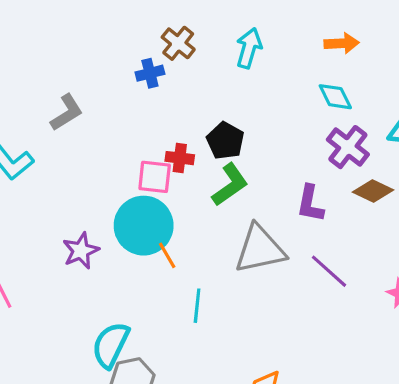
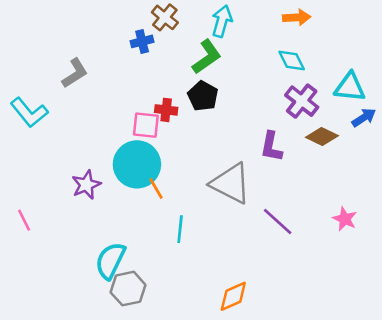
green L-shape: (230, 185) -> (207, 57), moved
gray triangle: (260, 249) -> (231, 183), turned 39
purple line: (329, 271) -> (278, 221), moved

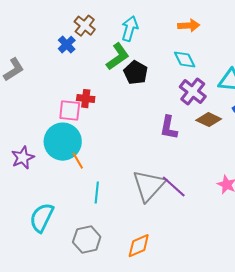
blue cross: (142, 41) -> (67, 45), turned -30
black pentagon: (203, 96) -> (136, 73), moved
gray triangle: (231, 183) -> (149, 186), moved, turned 45
gray hexagon: (128, 289) -> (87, 240), moved

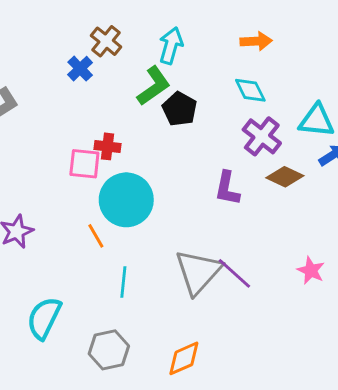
cyan circle: (63, 142) -> (126, 200), moved

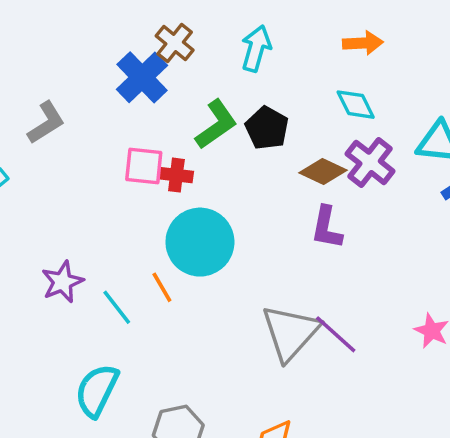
blue cross: (80, 69) -> (142, 77), size x1.6
green L-shape: (154, 86) -> (216, 124), moved
pink square: (84, 164) -> (144, 166), moved
brown diamond: (285, 177) -> (323, 171), moved
cyan line: (123, 282) -> (117, 307), moved, turned -44

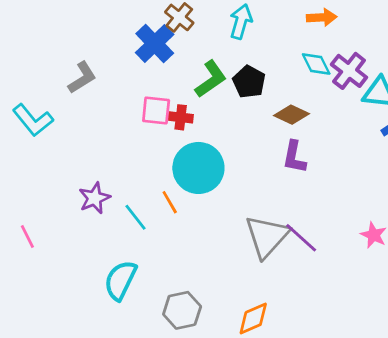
purple cross: (370, 162) -> (349, 71), moved

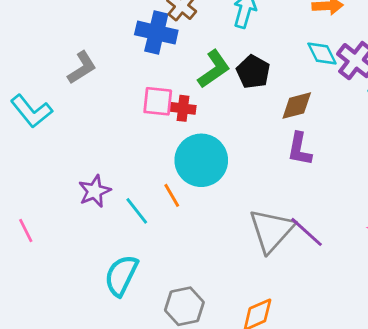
blue cross: (155, 43) -> (156, 33), turned -33
brown diamond: (292, 115) -> (297, 106), turned -40

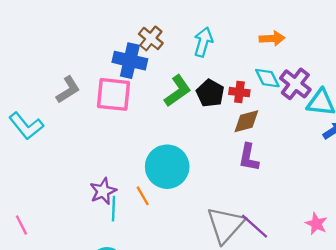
pink square: (158, 101) -> (114, 94), moved, size x1.4
red cross: (183, 108) -> (239, 92), moved
purple star: (95, 191) -> (103, 191), moved
cyan line: (137, 211) -> (114, 209), turned 40

